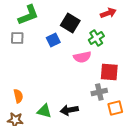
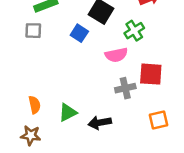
blue square: (53, 40) -> (79, 33), turned -32
gray cross: (99, 92) -> (125, 88), moved
green triangle: (44, 111) -> (68, 112), moved, turned -42

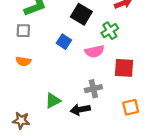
blue square: (79, 33) -> (64, 42), moved
gray cross: (125, 88) -> (93, 89), moved
orange semicircle: (35, 105) -> (23, 61), moved, turned 112

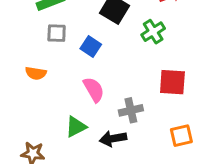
gray square: (23, 31) -> (57, 33), moved
pink semicircle: (94, 51) -> (94, 90), moved, turned -108

